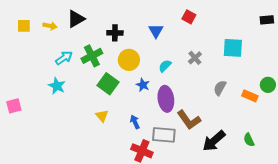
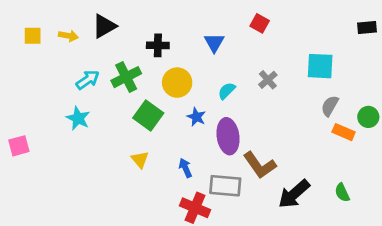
gray semicircle: (220, 88) -> (330, 106), moved

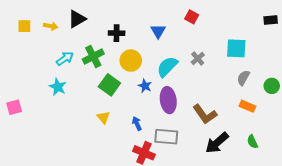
cyan semicircle: (227, 91) -> (167, 67), size x1.6
orange rectangle: (344, 132) -> (247, 106), moved
brown L-shape: (260, 165) -> (205, 114), moved

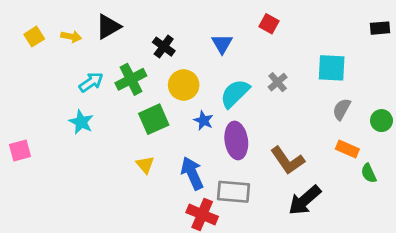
yellow square: (24, 26) -> (34, 37), turned -32
black cross: (117, 33) -> (164, 47), turned 35
green square: (109, 85) -> (154, 119), turned 30
blue arrow: (137, 123) -> (192, 173), size x1.6
green semicircle: (252, 142) -> (369, 173), moved

